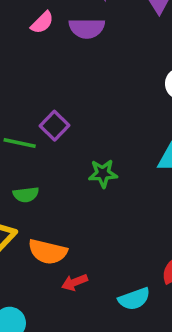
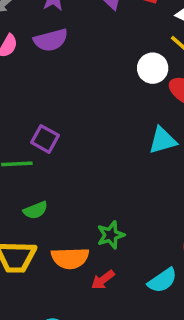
green star: (103, 173) -> (111, 235), moved

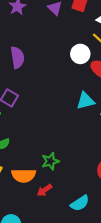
purple semicircle: (51, 40) -> (17, 57), moved, turned -85
cyan semicircle: (162, 280) -> (80, 203), moved

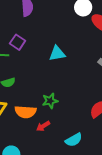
cyan triangle: (85, 101) -> (57, 53), moved

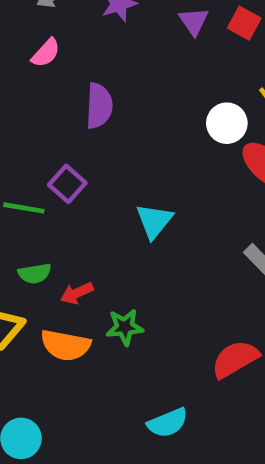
cyan triangle: (57, 53) -> (154, 221), turned -48
red arrow: (43, 126) -> (77, 293), moved

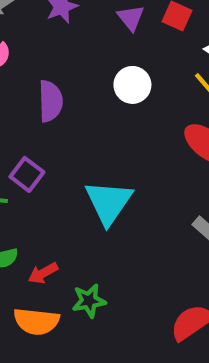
white circle: (227, 123) -> (132, 85), moved
cyan triangle: (154, 221) -> (109, 202), size x1.4

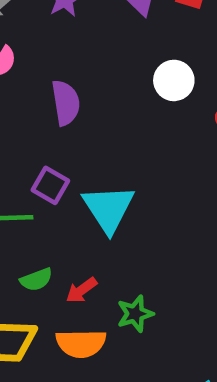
white circle: (132, 85) -> (174, 80), moved
cyan triangle: (109, 202) -> (109, 208), moved

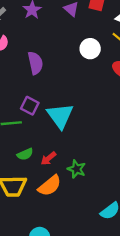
green star: (135, 314) -> (77, 169), turned -30
orange semicircle: (81, 343) -> (50, 186), turned -35

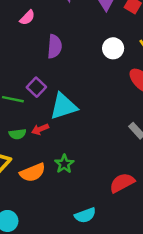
cyan triangle: (60, 116) -> (64, 106), turned 32
red arrow: (48, 158) -> (40, 129), moved

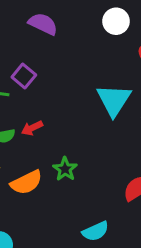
purple semicircle: (55, 46) -> (43, 24), turned -65
cyan triangle: (64, 106) -> (114, 100), moved, turned -36

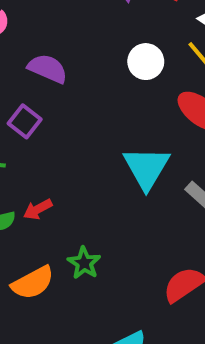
purple square: (24, 76) -> (25, 121), moved

